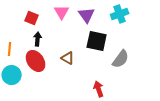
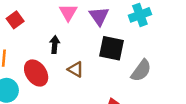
red square: (32, 18) -> (15, 20), moved, turned 32
black arrow: (38, 39) -> (55, 45), moved

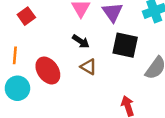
black arrow: (55, 45) -> (81, 41), moved, turned 119

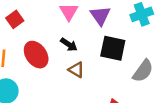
red ellipse: (48, 71) -> (36, 55), moved

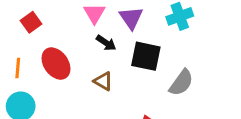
black arrow: (69, 44) -> (106, 43), moved

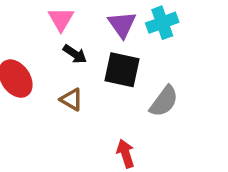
purple triangle: (131, 18) -> (122, 24), moved

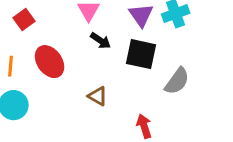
brown triangle: (71, 99) -> (98, 96), moved

